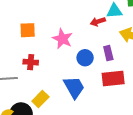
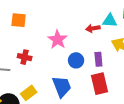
orange square: (28, 30) -> (19, 20), moved
red rectangle: (113, 79) -> (99, 84), turned 75

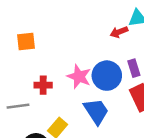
pink star: (57, 40) -> (79, 77), moved
blue circle: (76, 60) -> (107, 76), size x1.5

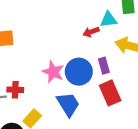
red cross: (43, 85) -> (15, 90), moved

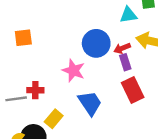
red arrow: (91, 32) -> (122, 48), moved
blue circle: (79, 72) -> (96, 43), moved

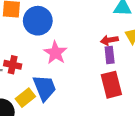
blue circle: (96, 43) -> (38, 21), moved
blue trapezoid: (90, 103) -> (45, 88), moved

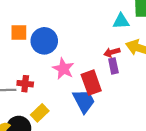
red rectangle: (111, 85) -> (91, 83), moved
blue trapezoid: (45, 88) -> (84, 101), moved

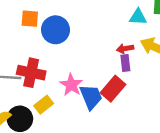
pink star: (63, 69) -> (71, 85), moved
red rectangle: (91, 83) -> (113, 89), moved, turned 55
red cross: (25, 84) -> (31, 73), size x1.6

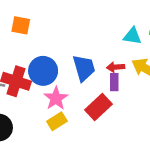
blue circle: (55, 30) -> (43, 71), moved
blue trapezoid: (91, 97) -> (84, 68), moved
yellow rectangle: (44, 105) -> (57, 121), moved

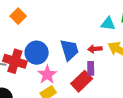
orange square: (21, 25) -> (18, 16), turned 35
purple rectangle: (114, 82) -> (91, 68), moved

